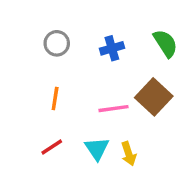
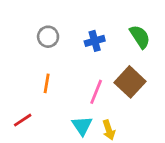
pink line: (114, 109) -> (96, 92), turned -60
red line: (52, 147) -> (23, 120), moved

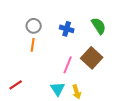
blue cross: (95, 41) -> (67, 29), turned 32
orange line: (47, 83) -> (33, 45), moved

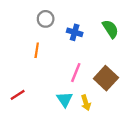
gray circle: (34, 26) -> (46, 19), moved
brown square: (92, 58) -> (106, 78), moved

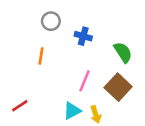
green semicircle: (110, 29) -> (123, 52), moved
cyan triangle: (65, 99) -> (72, 111), turned 36

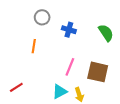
green semicircle: (123, 52) -> (106, 33), moved
brown square: (118, 87) -> (98, 72), turned -30

